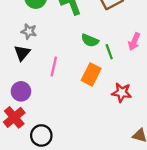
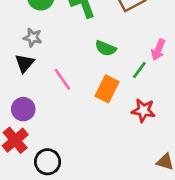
green line: (109, 52) -> (139, 70), moved, turned 56
pink line: (54, 66) -> (62, 79), turned -48

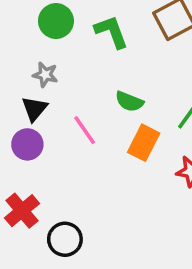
green semicircle: (106, 48) -> (129, 102), moved
purple circle: (23, 109) -> (27, 144), moved

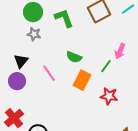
gray star: (45, 75) -> (34, 34), moved

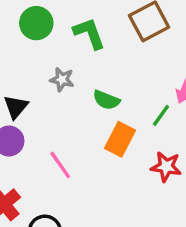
gray star: (34, 34) -> (62, 79), moved
pink line: (49, 73) -> (60, 165), moved

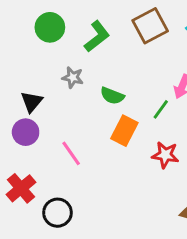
green L-shape: (89, 33) -> (97, 36), turned 72

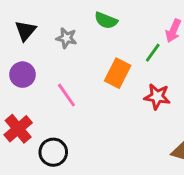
gray star: (73, 77) -> (66, 38), moved
green semicircle: (112, 96) -> (106, 20), moved
black triangle: (32, 102) -> (25, 31), moved

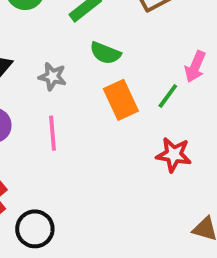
orange rectangle: (118, 73) -> (121, 100), moved, turned -52
pink line: (66, 95) -> (52, 133), moved, turned 30

